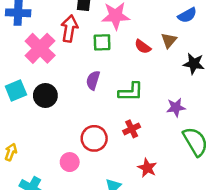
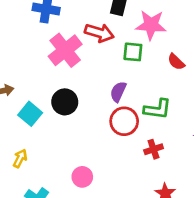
red arrow: (69, 29) -> (99, 33), turned 90
cyan square: (16, 91) -> (30, 114), moved, turned -35
red circle: (94, 138) -> (124, 121), moved

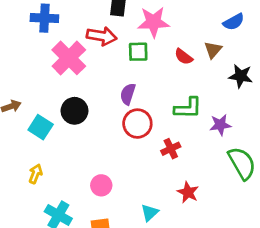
green L-shape: (157, 109) -> (188, 108), moved

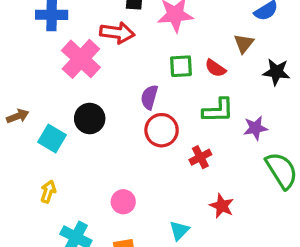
green square: (138, 52) -> (181, 66), moved
red semicircle: (184, 57) -> (215, 68), moved

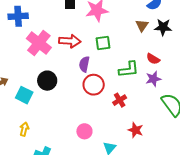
red arrow: (117, 33) -> (70, 41), moved
red semicircle: (215, 68) -> (153, 59), moved
black star: (276, 72) -> (163, 27), moved
pink circle: (123, 202) -> (84, 131), moved

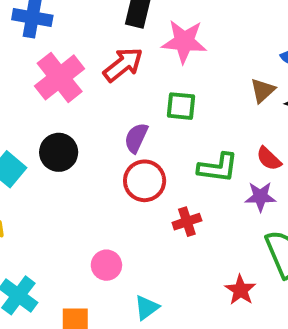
red arrow: (70, 41) -> (123, 65), moved, turned -55
red star: (136, 130) -> (240, 290), moved

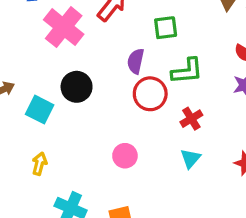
green L-shape: (218, 168) -> (187, 71), moved
pink circle: (106, 265) -> (125, 156), moved
cyan triangle: (147, 308) -> (190, 158), moved

